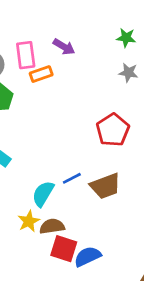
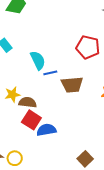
red pentagon: (113, 130) -> (88, 47), turned 30
cyan semicircle: (43, 194) -> (38, 60), moved, turned 108

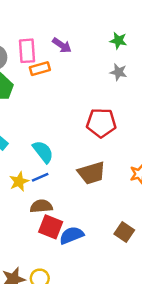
blue line: (50, 73) -> (40, 177), moved
yellow star: (12, 94) -> (19, 182), moved
brown square: (85, 159) -> (124, 232), moved

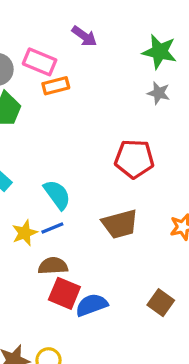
green star: (118, 41) -> (160, 52), size x1.5
purple arrow: (62, 45) -> (84, 36), moved
pink rectangle: (27, 51) -> (40, 62), turned -65

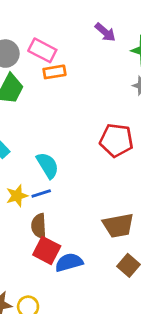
purple arrow: (84, 36) -> (105, 32), moved
brown trapezoid: (120, 224) -> (118, 225), moved
brown semicircle: (53, 266) -> (39, 226), turned -95

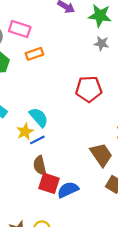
orange rectangle: (54, 72) -> (34, 54), moved
yellow star: (17, 196) -> (25, 132), moved
brown trapezoid: (118, 225) -> (101, 155), turned -105

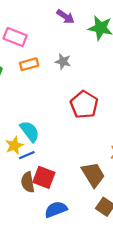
gray star: (101, 43) -> (63, 61), moved
red pentagon: (89, 89) -> (84, 105), turned 30
red square: (49, 183) -> (44, 177), moved

